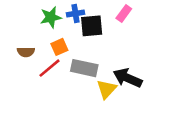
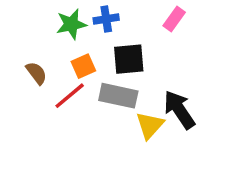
black square: (92, 26) -> (129, 59), moved
brown semicircle: (26, 52) -> (36, 73), turned -126
black arrow: (128, 78) -> (179, 110), turned 32

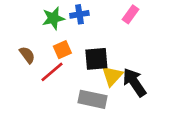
black square: (129, 59) -> (96, 59), moved
gray rectangle: (118, 96) -> (93, 99), moved
yellow triangle: (150, 125) -> (112, 76), moved

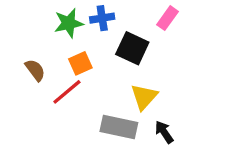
black square: (96, 59) -> (132, 48), moved, turned 30
black arrow: (134, 82) -> (164, 132), moved, size x0.6

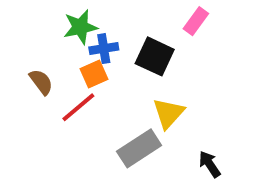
blue cross: (102, 18) -> (104, 49), moved
gray rectangle: (119, 127) -> (139, 148), turned -45
black arrow: (164, 132) -> (210, 164), moved

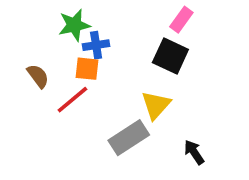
black square: (155, 56) -> (170, 56), moved
orange square: (94, 74) -> (87, 69), turned 30

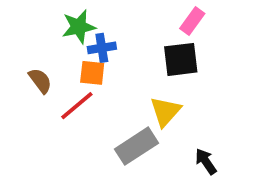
black square: (170, 56) -> (181, 59), turned -32

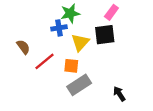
green star: (79, 27) -> (70, 13), moved
orange square: (92, 73) -> (71, 66), moved
yellow triangle: (165, 111) -> (80, 42), moved

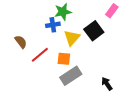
pink rectangle: (111, 12) -> (112, 11), moved
black square: (105, 35) -> (94, 31), turned -30

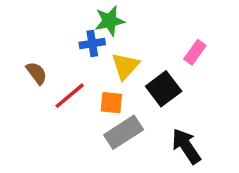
pink rectangle: (112, 11) -> (195, 52), moved
black square: (94, 31) -> (164, 89), moved
black arrow: (107, 84) -> (186, 146), size x1.5

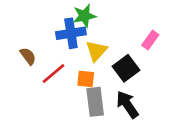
blue cross: (92, 43) -> (71, 33), size x1.5
gray rectangle: (124, 132) -> (95, 102), turned -64
black arrow: (186, 146) -> (127, 104), moved

